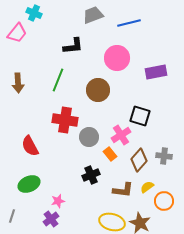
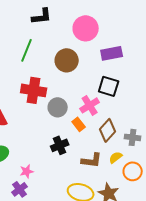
purple rectangle: (156, 72) -> (112, 53), moved
gray cross: (164, 156) -> (133, 137), moved

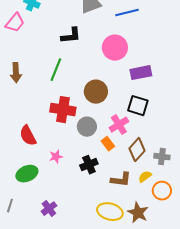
brown circle: (67, 60) -> (96, 92), moved
pink star: (27, 171) -> (56, 157), moved

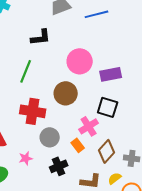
pink circle: (115, 48) -> (80, 61), moved
gray circle: (87, 127) -> (50, 137), moved

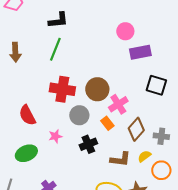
black L-shape: (41, 37) -> (58, 20), moved
pink circle: (80, 61) -> (125, 31), moved, size x0.7
brown circle: (66, 93) -> (97, 89), moved
black square: (108, 107) -> (156, 85), moved

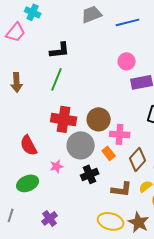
pink cross: (118, 104) -> (120, 134), turned 36
gray circle: (79, 115) -> (81, 145), size x1.4

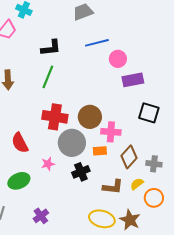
blue line: (128, 22) -> (97, 43), moved
orange rectangle: (109, 153) -> (100, 151), turned -56

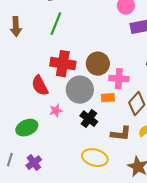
red semicircle: (20, 143) -> (40, 86), moved
black cross: (81, 172) -> (89, 119), turned -30
purple cross: (41, 216) -> (34, 163), moved
yellow ellipse: (102, 219) -> (95, 158), moved

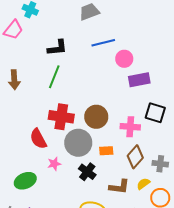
pink cross: (119, 79) -> (130, 127), moved

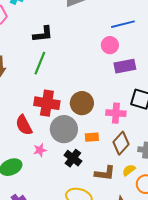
blue line: (103, 43) -> (123, 24), moved

